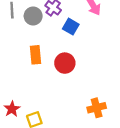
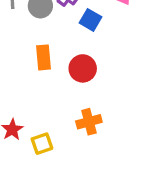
orange cross: (97, 108) -> (89, 122), moved

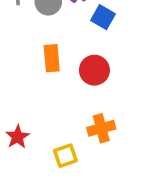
yellow square: (42, 144) -> (65, 156), moved

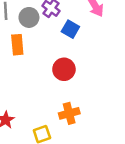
orange rectangle: (52, 58) -> (17, 45), moved

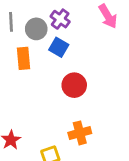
blue square: (70, 29) -> (59, 47), moved

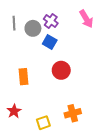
orange rectangle: (24, 58) -> (23, 77), moved
orange cross: (80, 133) -> (73, 113), moved

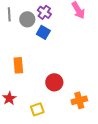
red circle: (61, 70) -> (54, 82), moved
orange cross: (73, 113) -> (79, 100), moved

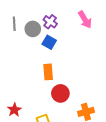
orange rectangle: (18, 65) -> (48, 72), moved

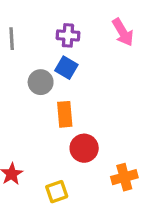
purple cross: (50, 22) -> (68, 35), turned -32
gray circle: (33, 29) -> (41, 82), moved

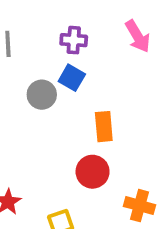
orange rectangle: (65, 114) -> (104, 127), moved
orange cross: (124, 177) -> (140, 206), turned 30

